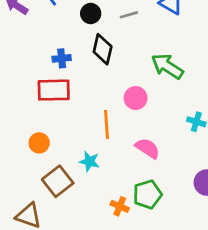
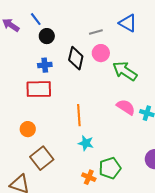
black circle: (91, 13) -> (47, 36), moved
pink circle: (136, 98) -> (101, 53), moved
pink semicircle: (147, 148) -> (126, 107), moved
cyan star: (89, 161) -> (86, 143), moved

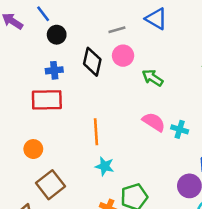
green arrow: (125, 71) -> (153, 78), size x0.7

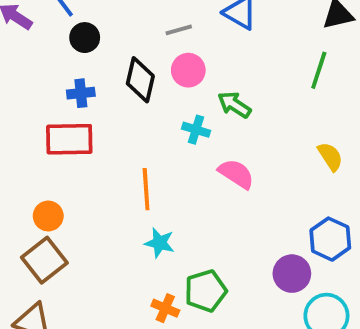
cyan cross: (180, 129) -> (196, 130), moved
brown square: (51, 185) -> (44, 260), moved

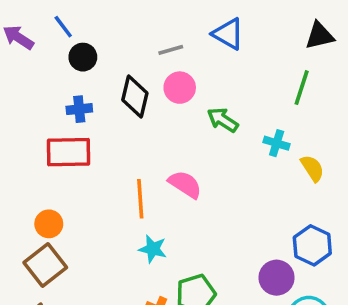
cyan cross: (196, 130) -> (277, 143), moved
pink semicircle: (236, 174) -> (185, 184), moved

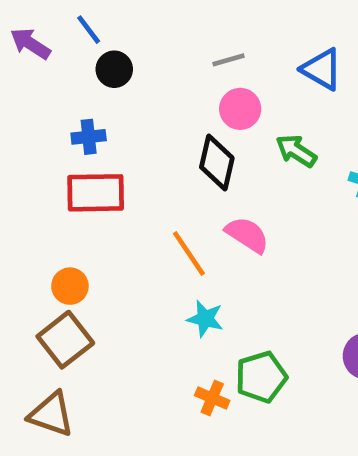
blue triangle: (228, 34) -> (322, 69), moved
black diamond: (135, 97) -> (217, 163), moved
blue cross: (79, 109) -> (89, 137), moved
orange line: (140, 199) -> (189, 253), turned -30

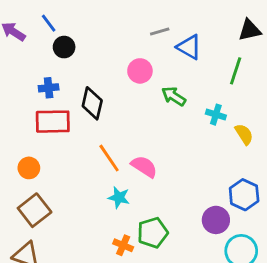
gray line: (229, 60) -> (160, 32), moved
black diamond: (217, 163) -> (92, 103), moved
pink semicircle: (247, 235) -> (144, 167), moved
orange circle: (70, 286) -> (29, 168), moved

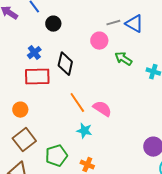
gray line: (160, 32) -> (113, 23), moved
black circle: (64, 47) -> (53, 24), moved
blue cross: (49, 88) -> (34, 53), turned -32
green pentagon: (153, 233) -> (56, 156), moved

